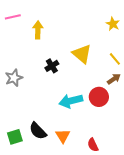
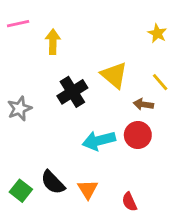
black cross: (52, 66) -> (72, 92), size x1.5
brown arrow: (114, 79) -> (143, 104), moved, turned -136
green square: (15, 137) -> (21, 191), turned -35

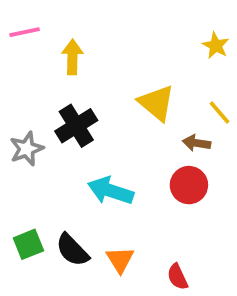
black cross: (72, 92) -> (76, 126), moved
cyan arrow: (99, 141) -> (111, 191), moved, turned 32
green square: (21, 191) -> (28, 244), moved, turned 30

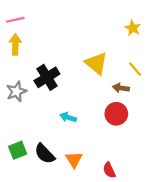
yellow arrow: (72, 57) -> (15, 44), moved
cyan arrow: (111, 191) -> (68, 117), size x0.6

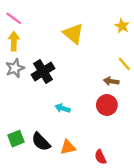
pink line: (15, 20) -> (14, 18), turned 49
yellow triangle: (96, 63) -> (73, 34), moved
gray star: (16, 91) -> (15, 68), moved
orange triangle: (74, 160) -> (68, 147), turned 49

